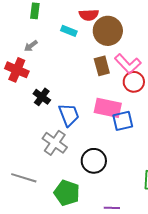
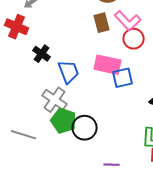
black circle: (94, 161) -> (85, 128), moved
green pentagon: (67, 193) -> (64, 121), moved

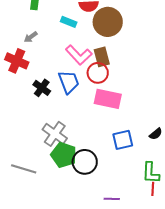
pink L-shape: (128, 21) -> (79, 55), moved
red circle: (134, 39) -> (98, 73), moved
blue trapezoid: (69, 72) -> (69, 82), moved
blue square: (123, 78) -> (123, 140), moved

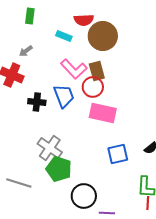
black cross: (42, 88) -> (37, 102), turned -30
black circle: (85, 162) -> (84, 196), moved

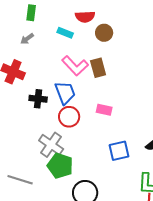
brown circle: (103, 36) -> (104, 33), size x0.6
gray arrow: (26, 51) -> (27, 39), moved
red circle: (93, 87) -> (69, 117), moved
pink rectangle: (103, 113) -> (104, 110), size x0.6

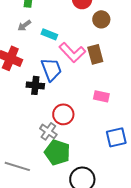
cyan rectangle: (65, 33) -> (49, 34), moved
blue trapezoid: (65, 93) -> (51, 69), moved
red circle: (69, 117) -> (63, 114), moved
gray cross: (51, 145) -> (48, 131), size x0.7

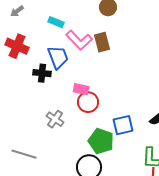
gray arrow: (24, 25) -> (17, 11), moved
pink rectangle: (101, 96) -> (81, 89), moved
red circle: (63, 114) -> (88, 102), moved
green pentagon: (57, 152) -> (101, 141), moved

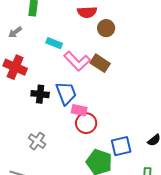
brown rectangle: (102, 42) -> (100, 63), turned -42
blue trapezoid: (58, 57) -> (66, 93), moved
gray cross: (55, 119) -> (37, 141), moved

